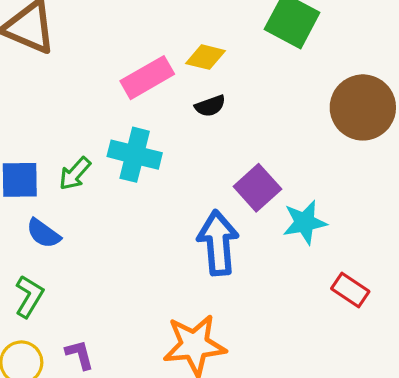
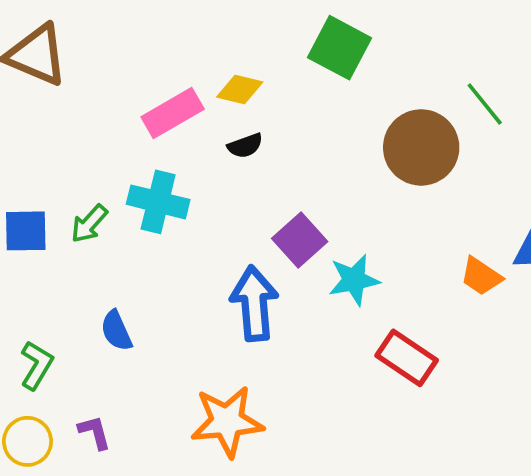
blue semicircle: (43, 233) -> (116, 331), moved, turned 30
red rectangle: (350, 290) -> (407, 358), size x1.4

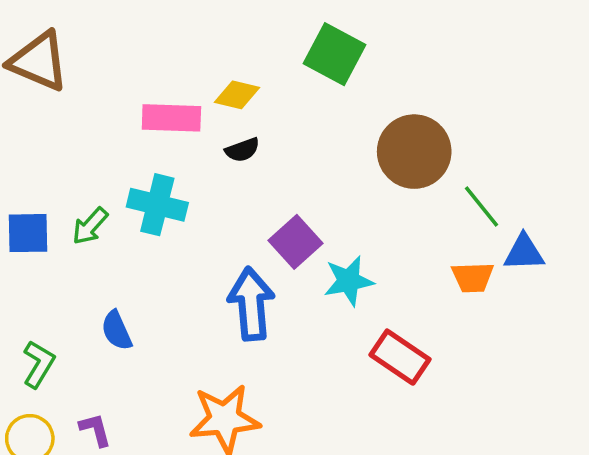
green line: (485, 104) -> (481, 206), moved
pink rectangle: (173, 113) -> (171, 118), turned 32
orange trapezoid: (481, 276) -> (473, 277), turned -36

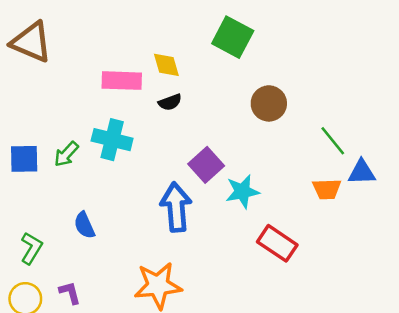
yellow diamond: (237, 95) -> (166, 65), turned 60
brown circle: (414, 152) -> (269, 103), moved, size x0.7

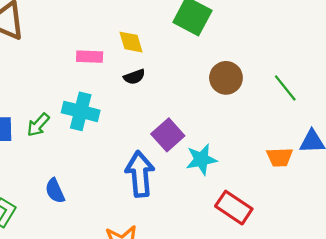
pink rectangle: (122, 81) -> (90, 57), size x0.7
green line: (333, 141) -> (285, 88), moved

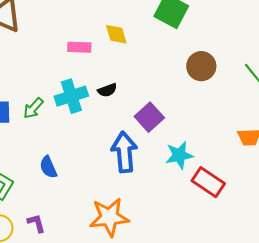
black semicircle: (134, 77) -> (107, 90), moved
cyan cross: (81, 111) -> (71, 96), turned -32
cyan star: (201, 159) -> (179, 155), moved

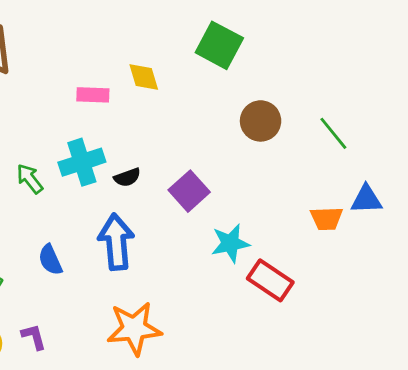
black semicircle: (107, 90) -> (127, 177), moved
green arrow: (33, 108) -> (30, 179), turned 100
blue arrow: (124, 152) -> (116, 242), moved

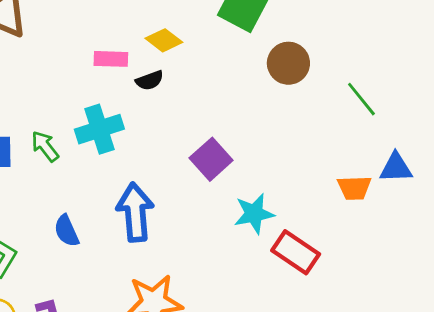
yellow diamond: (144, 77) -> (164, 40), turned -36
brown circle: (261, 121) -> (288, 63), moved
black semicircle: (127, 177) -> (150, 80), moved

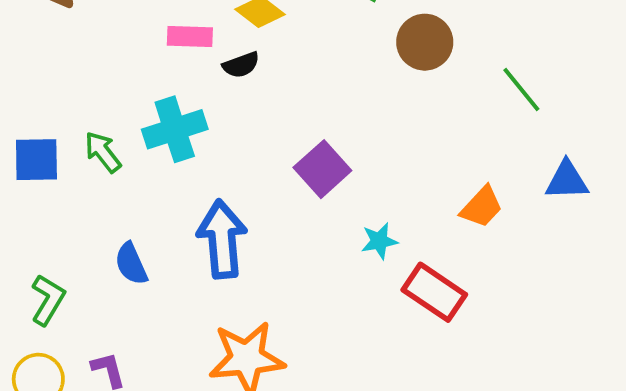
orange trapezoid: (354, 188) -> (482, 207), moved, turned -45
cyan star: (254, 214) -> (379, 241), size x0.7

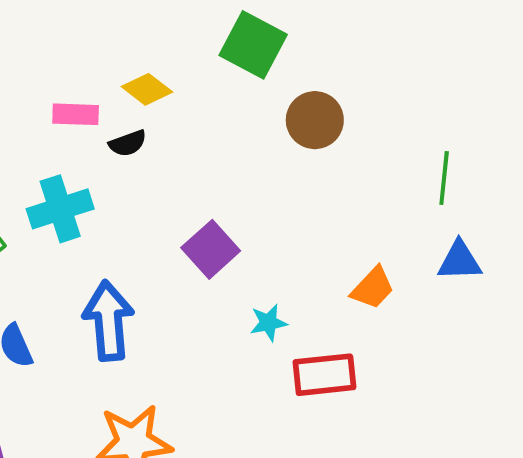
green line: (521, 89) -> (444, 178), moved, turned 45
red rectangle: (434, 292) -> (324, 375), turned -40

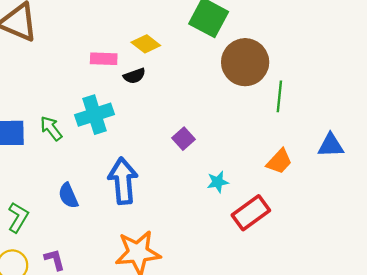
brown circle: (315, 120) -> (245, 62), size x1.4
green line: (444, 178) -> (279, 96), moved
purple square: (211, 249) -> (184, 139), size x0.7
red rectangle: (324, 375) -> (251, 213), turned -30

